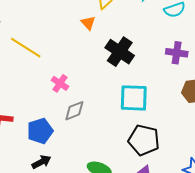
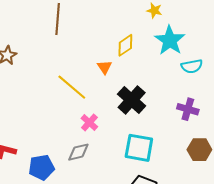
yellow line: (26, 48) -> (72, 87), moved
pink cross: (60, 83) -> (89, 122), moved

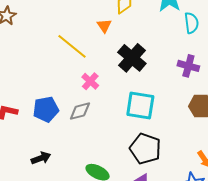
cyan semicircle: (192, 66) -> (191, 23), turned -85
blue pentagon: (42, 167) -> (46, 109), moved

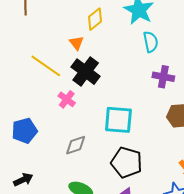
cyan semicircle: (191, 23) -> (151, 42), moved
black cross: (132, 58) -> (86, 72), moved
gray diamond: (80, 111) -> (76, 145), moved

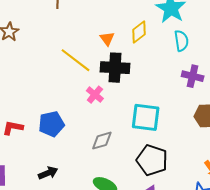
yellow diamond: (95, 19) -> (139, 32), moved
black cross: (86, 72) -> (115, 68), turned -36

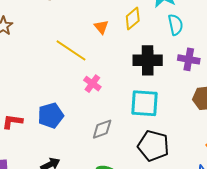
black cross: (115, 68) -> (148, 60), moved

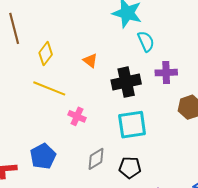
yellow diamond: (133, 19) -> (46, 54), moved
orange triangle: (101, 27) -> (90, 61), moved
black pentagon: (153, 146) -> (130, 168), moved, size x0.7

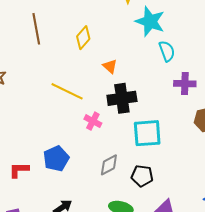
yellow diamond: (46, 54) -> (83, 38), moved
black cross: (126, 82) -> (122, 98), moved

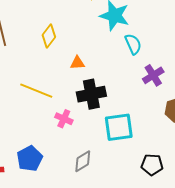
orange triangle: (110, 66) -> (77, 63), turned -42
purple cross: (185, 84) -> (153, 75), turned -30
black pentagon: (142, 176) -> (152, 165), moved

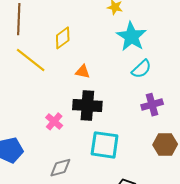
cyan semicircle: (133, 44) -> (141, 69), turned 55
yellow line: (36, 91) -> (31, 60), moved

